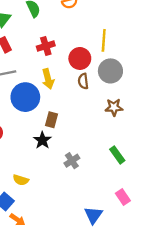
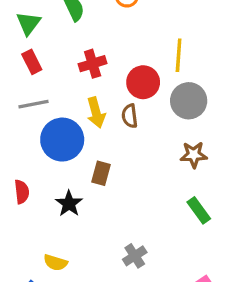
brown semicircle: (83, 81) -> (130, 116), moved
black star: (42, 140) -> (69, 204), moved
green rectangle: (117, 155) -> (199, 210), moved
gray cross: (72, 161) -> (135, 256), moved

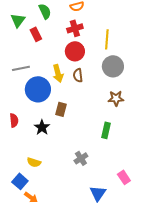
red rectangle: (32, 62) -> (36, 34), moved
red cross: (93, 64) -> (75, 28), moved
red circle: (143, 82) -> (75, 51), moved
green rectangle: (199, 210) -> (106, 130), moved, turned 49

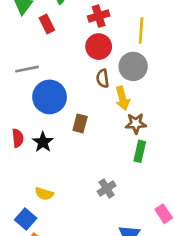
gray circle: (113, 66) -> (133, 66), moved
yellow arrow: (58, 73) -> (123, 98), moved
brown star: (116, 98) -> (136, 123), moved
black star: (42, 127) -> (43, 142), moved

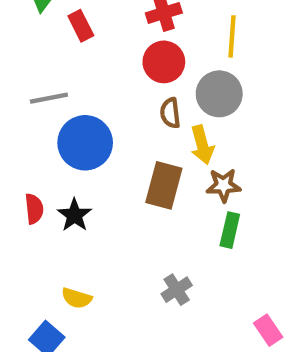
brown rectangle: (80, 123) -> (164, 185), moved, size x1.5

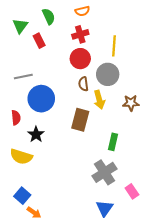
brown star: (223, 185) -> (131, 103), moved
red semicircle: (34, 209) -> (16, 118), moved
gray cross: (177, 290) -> (105, 172), moved, size x1.6
yellow semicircle: (77, 298) -> (21, 157), moved, size x1.5

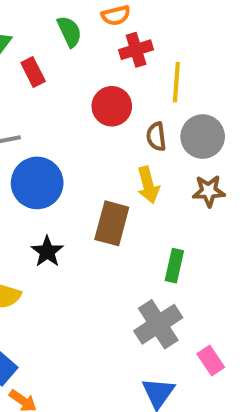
green semicircle: (49, 16) -> (69, 32), moved
red cross: (80, 34) -> (136, 50), moved
gray circle: (108, 74) -> (203, 137), moved
brown semicircle: (83, 84) -> (156, 137), moved
black star: (36, 134) -> (47, 252), moved

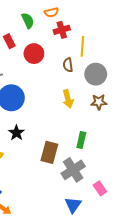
red circle: (112, 106) -> (34, 54), moved
brown semicircle: (156, 137) -> (68, 65), moved
brown rectangle: (112, 223) -> (49, 152), moved

